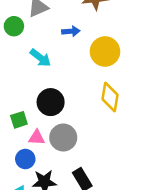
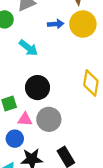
yellow circle: (105, 52) -> (83, 24), moved

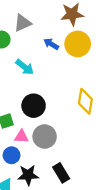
blue arrow: (56, 24) -> (51, 44), turned -144

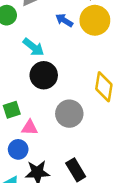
black circle: (34, 106) -> (44, 75), moved
gray circle: (45, 137) -> (69, 114), moved

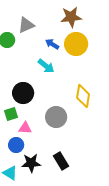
cyan arrow: (33, 47) -> (46, 66), moved
black circle: (44, 75) -> (23, 93), moved

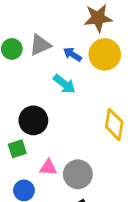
gray triangle: (26, 25) -> (40, 45), moved
gray circle: (56, 117) -> (78, 174), moved
pink triangle: (25, 128) -> (48, 168), moved

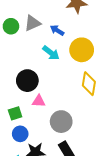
yellow circle: (105, 54) -> (82, 50), moved
green square: (17, 149) -> (15, 113), moved
pink triangle: (48, 168) -> (39, 101), moved

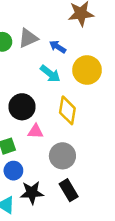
yellow diamond: (89, 84) -> (67, 110), moved

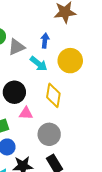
gray triangle: (28, 38) -> (17, 47), moved
blue arrow: (58, 47) -> (45, 41), turned 64

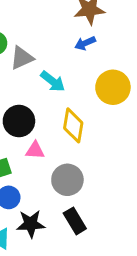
blue arrow: (45, 41) -> (85, 43), moved, turned -120
yellow circle: (70, 61) -> (113, 87), moved

